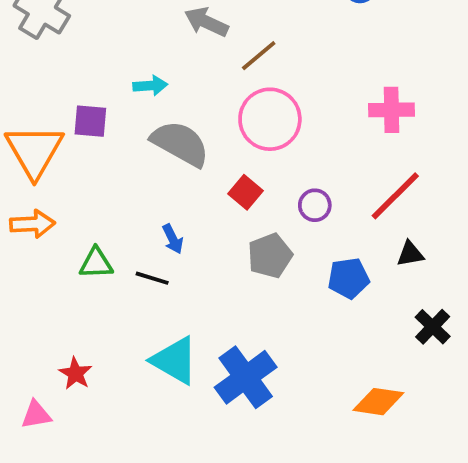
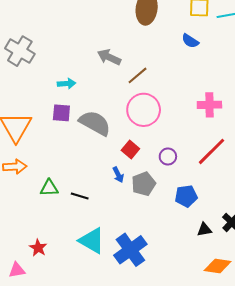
cyan arrow: (150, 86) -> (67, 84), moved
purple square: (90, 121) -> (61, 113), moved
blue arrow: (173, 239) -> (118, 175), moved
black triangle: (410, 254) -> (204, 230), moved
orange diamond: (378, 402) -> (218, 266), moved

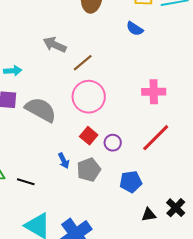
red square: (130, 149) -> (89, 136), moved

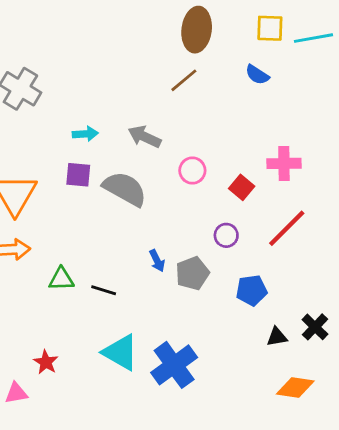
gray arrow: (55, 45) -> (144, 137), moved
brown line: (83, 63) -> (184, 80), moved
pink circle: (89, 97) -> (192, 171), size x0.6
red square: (89, 136) -> (242, 187), moved

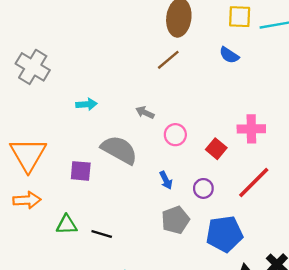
gray arrow: (144, 137) -> (145, 112), moved, size x0.7
purple square: (78, 175) -> (81, 171), moved
blue arrow: (157, 261) -> (166, 180), moved
blue pentagon: (252, 290) -> (224, 234), size x1.4

